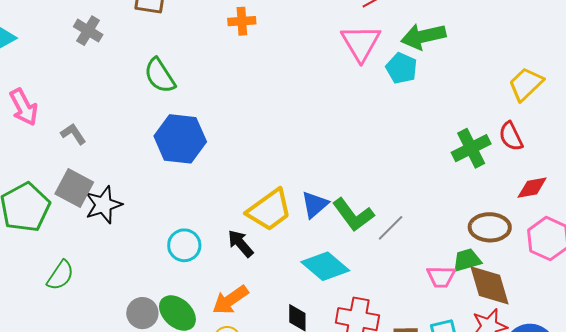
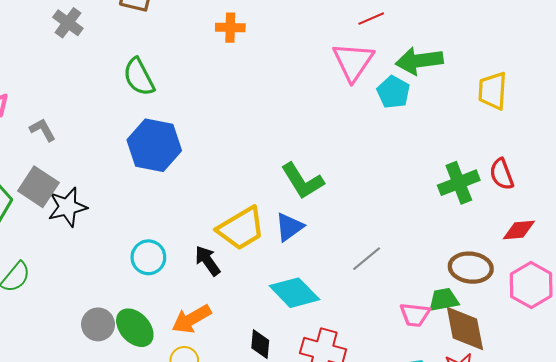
yellow trapezoid: (526, 84) -> (493, 91), moved, turned -48
green L-shape: (353, 215) -> (302, 181), moved

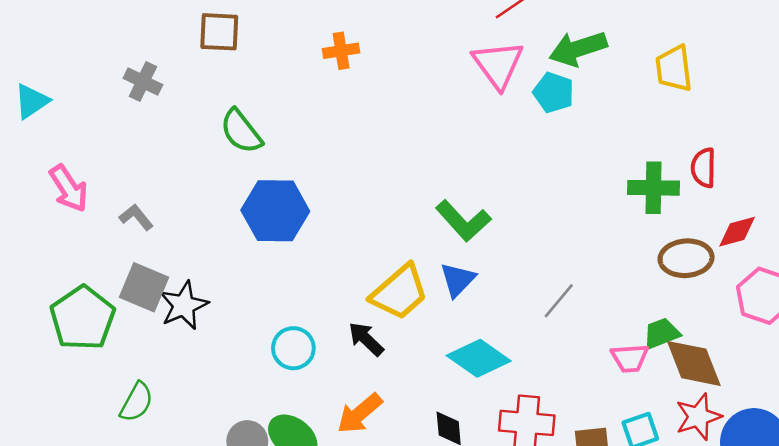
red semicircle: (502, 174) -> (704, 168), turned 32
green cross: (459, 183) -> (653, 188), turned 33
brown ellipse: (471, 268) -> (686, 258), moved

